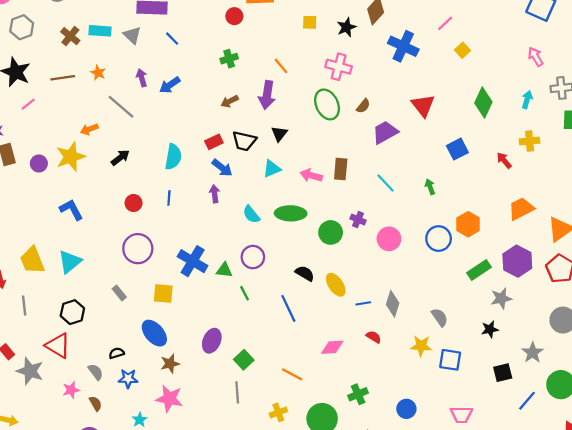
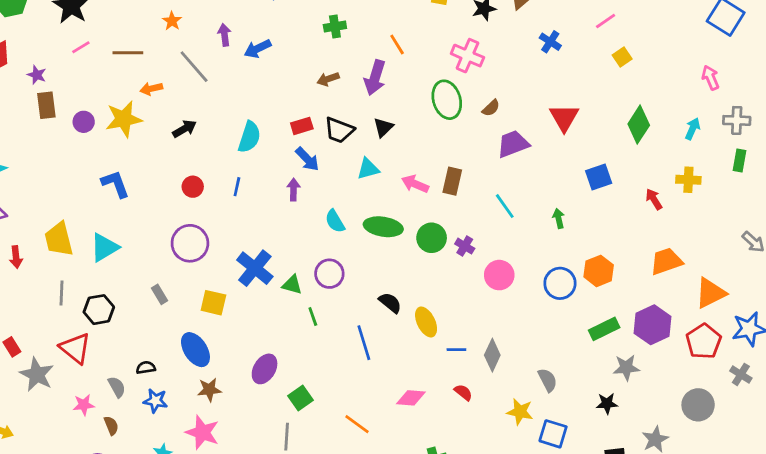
blue cross: (403, 46) -> (550, 42), size x0.6
brown line: (63, 78) -> (128, 53), moved
green circle: (331, 232) -> (432, 238), moved
gray line: (24, 305) -> (62, 293), moved

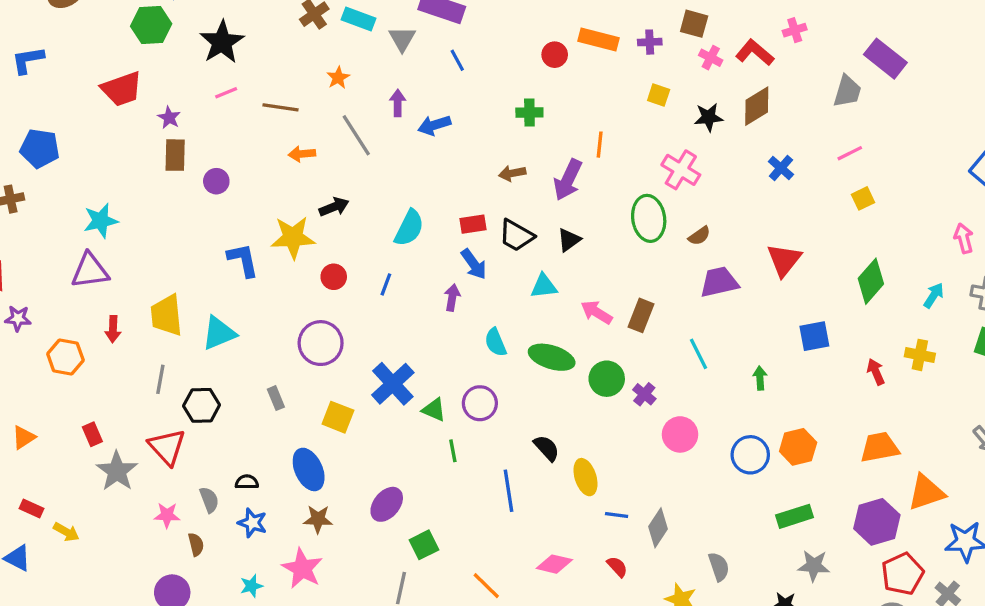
orange line: (397, 44) -> (600, 145), turned 30
yellow star: (124, 119) -> (293, 237), moved
purple hexagon: (652, 325) -> (877, 522), moved
red pentagon: (704, 341) -> (903, 574), moved

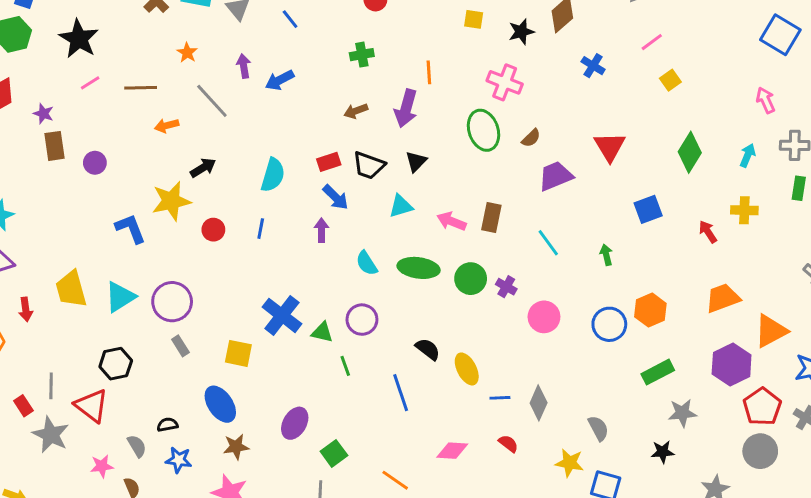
purple circle: (321, 343) -> (172, 302), moved
gray line: (160, 379) -> (51, 386), moved

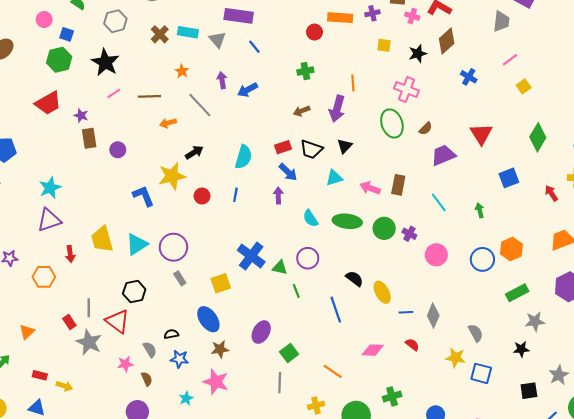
yellow square: (238, 353) -> (221, 283), turned -30

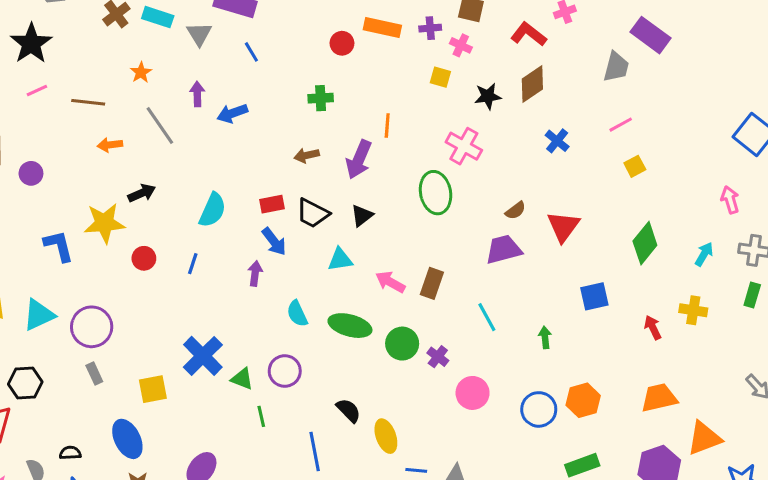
pink cross: (412, 16) -> (461, 45), moved
brown semicircle: (426, 129) -> (516, 211), moved

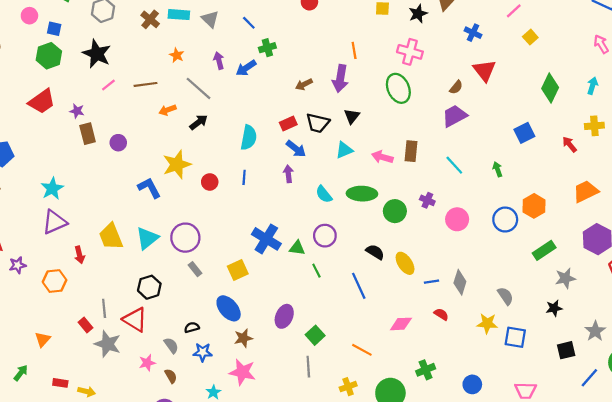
green cross: (321, 98) -> (267, 48), moved
black arrow: (142, 193) -> (199, 122), moved
red triangle: (563, 227) -> (484, 70), moved
green circle: (402, 344) -> (395, 211), moved

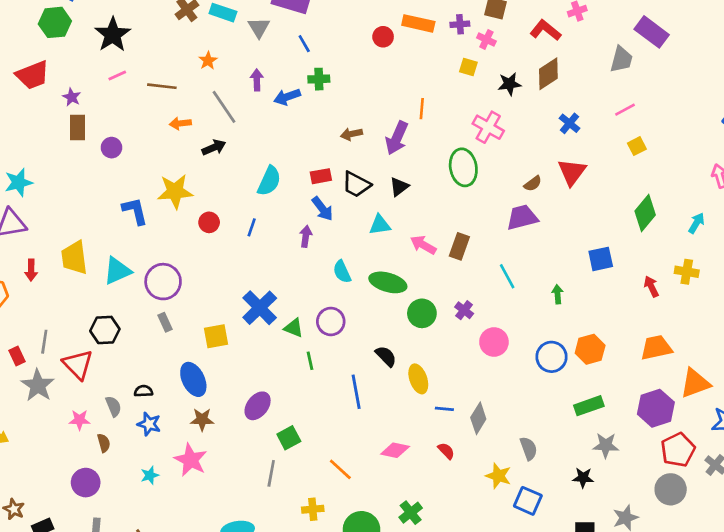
green cross: (426, 370) -> (411, 513), turned -30

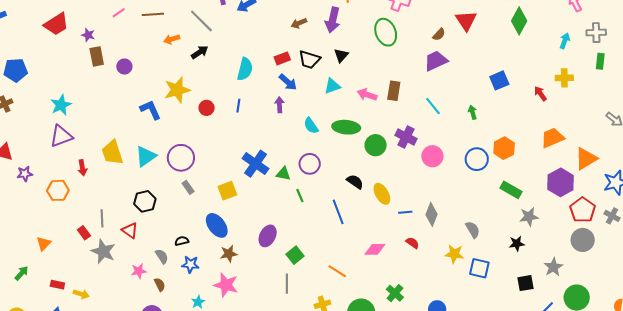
green diamond: (645, 213) -> (519, 21), moved
purple cross: (464, 310) -> (406, 137), size x1.5
red triangle: (78, 365) -> (130, 231), size x0.7
green rectangle: (589, 406) -> (511, 190), turned 60

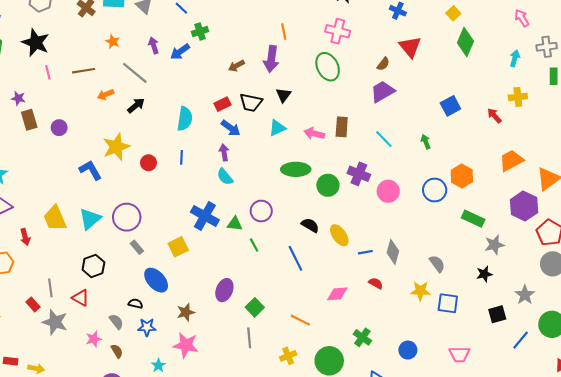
pink line: (119, 13) -> (48, 72), turned -64
cyan semicircle: (311, 126) -> (225, 177), moved
blue ellipse: (217, 225) -> (156, 280), moved
black semicircle: (182, 241) -> (136, 304), turned 32

